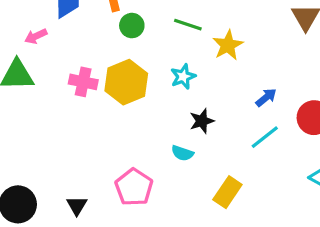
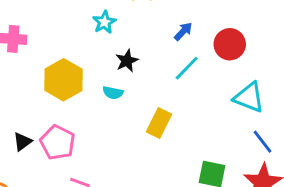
yellow hexagon: (126, 82) -> (63, 80), moved
pink pentagon: (134, 187) -> (58, 142), moved
black triangle: (77, 206) -> (22, 142), moved, turned 30

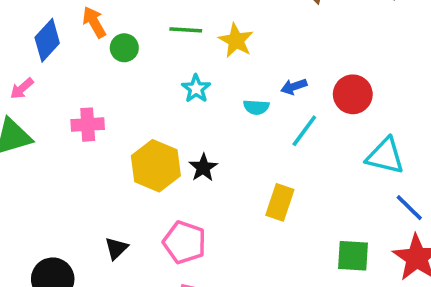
blue arrow: (183, 31) -> (294, 87), turned -144
black star: (127, 61) -> (203, 168), moved
cyan semicircle: (113, 93) -> (256, 107), moved
pink pentagon: (58, 142) -> (185, 242), moved

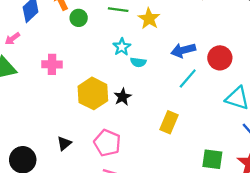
blue arrow: (294, 87) -> (183, 50), size x1.5
cyan semicircle: (256, 107) -> (138, 62), moved

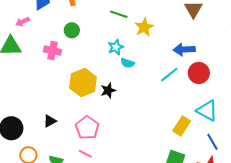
green circle: (79, 18) -> (72, 30), moved
blue arrow: (183, 50) -> (184, 49), moved
cyan line: (188, 78) -> (169, 75), moved
yellow rectangle: (169, 122) -> (182, 126), moved

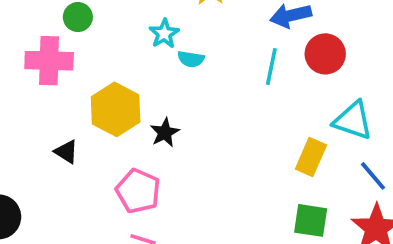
pink cross: (53, 51) -> (49, 61), size x1.4
cyan line: (169, 75) -> (271, 66), turned -30
black star: (108, 90) -> (165, 133), moved
black triangle: (50, 121) -> (66, 152), moved, turned -48

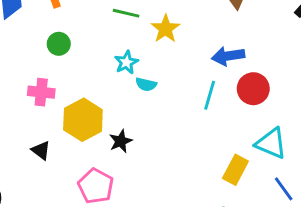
pink cross: (49, 61) -> (41, 92), moved, size x0.7

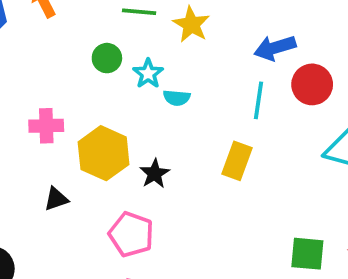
green circle: (59, 44) -> (107, 58), moved
black triangle: (41, 150) -> (56, 199), turned -48
yellow rectangle: (235, 170) -> (237, 161), moved

